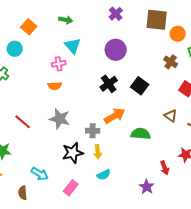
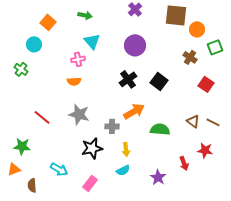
brown triangle: (171, 116) -> (193, 121), moved
yellow arrow: (98, 152) -> (126, 149), moved
purple star: (147, 187) -> (158, 177), moved
brown semicircle: (23, 193) -> (32, 185), moved

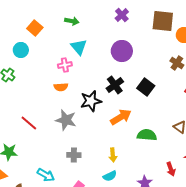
gray cross: (112, 126) -> (74, 155), moved
black star: (92, 148) -> (91, 101), moved

